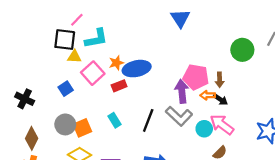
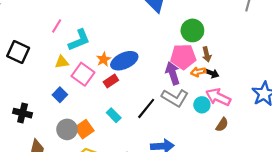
black square: (65, 40) -> (18, 52), moved, turned 30
green circle: (242, 50) -> (192, 30), moved
black line: (148, 120) -> (146, 108), turned 30

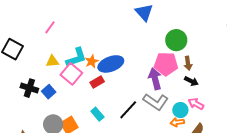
cyan L-shape: (79, 40) -> (76, 57), moved
orange arrow: (198, 72) -> (177, 122), moved
pink arrow: (218, 97) -> (196, 104), size x0.7
black cross: (23, 113) -> (29, 88), moved

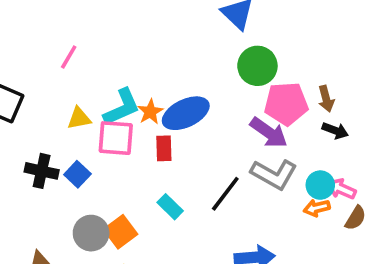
green circle: (176, 40) -> (257, 66), moved
pink square: (71, 74) -> (116, 138), turned -30
purple arrow: (155, 79) -> (269, 133), turned 145
red rectangle: (97, 82) -> (164, 148), turned -56
pink arrow: (196, 104) -> (341, 189), moved

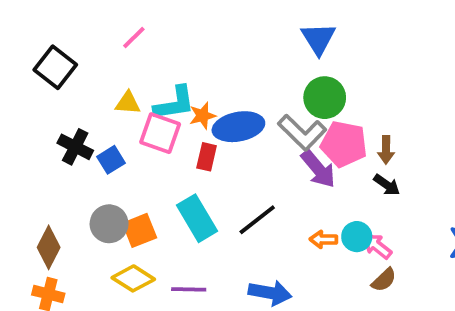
gray L-shape: (274, 174) -> (302, 132), moved
cyan rectangle: (170, 207) -> (197, 218), size x1.6
orange arrow: (317, 208) -> (323, 239), moved

